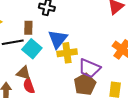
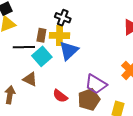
yellow cross: (67, 53) -> (60, 35), moved
red semicircle: (29, 86) -> (60, 96), moved, turned -42

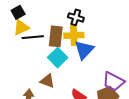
brown rectangle: (41, 35) -> (56, 36), size x1.5
black line: (24, 47) -> (33, 37), moved

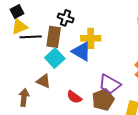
black cross: (76, 17) -> (66, 18), moved
yellow cross: (74, 35) -> (91, 38), moved
blue triangle: (84, 50) -> (81, 52), turned -45

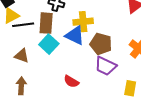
brown triangle: (44, 81) -> (22, 56), moved
brown pentagon: (103, 100) -> (101, 44), moved, turned -30

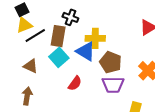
black line: (23, 25) -> (35, 35), turned -30
purple trapezoid: (106, 66) -> (113, 85), turned -30
red semicircle: (71, 81) -> (75, 83), moved, turned -91

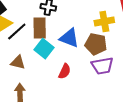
yellow cross: (95, 38) -> (104, 21), moved

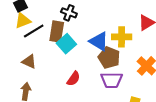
blue triangle: (69, 38) -> (99, 41), moved
cyan square: (44, 49) -> (66, 44), moved

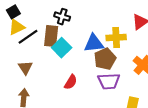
blue triangle: (99, 41) -> (94, 43), turned -35
brown pentagon: (109, 58) -> (105, 59), turned 30
brown triangle: (29, 62) -> (25, 68), turned 35

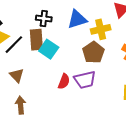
blue triangle: (94, 43) -> (77, 19), moved
purple trapezoid: (109, 81) -> (85, 80), moved

